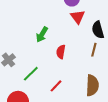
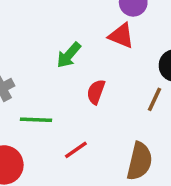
red triangle: (78, 17) -> (121, 36), moved, turned -42
green line: (31, 74) -> (36, 120), turned 36

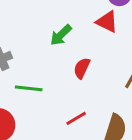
red line: (76, 150) -> (76, 118), moved

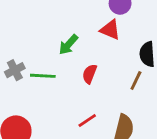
green line: (29, 88) -> (43, 76), moved

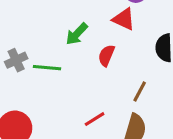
red semicircle: (90, 74) -> (106, 55), moved
brown line: (136, 81) -> (140, 91), moved

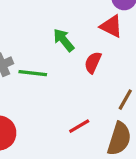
green arrow: (77, 34) -> (64, 40), turned 95

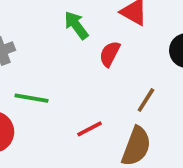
green line: (33, 73) -> (32, 98), moved

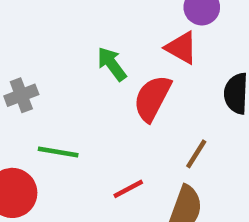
red semicircle: (110, 54) -> (152, 98), size x1.5

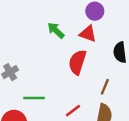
green arrow: (112, 64) -> (56, 30), moved

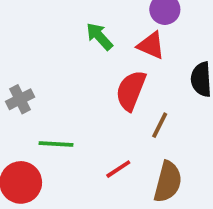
brown line: (105, 87) -> (160, 125), moved

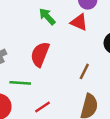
red semicircle: (131, 91) -> (40, 54), moved
red line: (118, 169) -> (43, 107), moved

